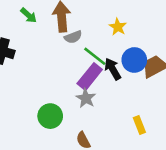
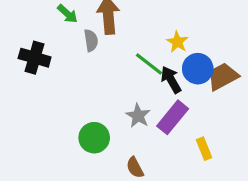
yellow star: (118, 27) -> (177, 42), moved
gray semicircle: (73, 37) -> (91, 40), moved, turned -78
purple rectangle: (90, 77) -> (173, 117), moved

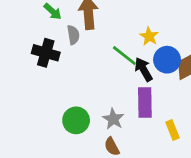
black cross: (35, 58) -> (46, 53), moved
gray star: (138, 116) -> (113, 119), moved
purple rectangle: (173, 117) -> (145, 102), turned -40

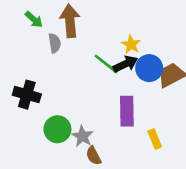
black cross: (46, 53) -> (27, 95), moved
black arrow: (144, 69) -> (126, 64), moved, turned 95
gray star: (113, 119) -> (82, 136), moved

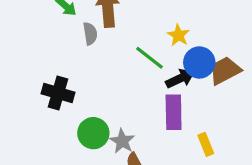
black arrow: (126, 64) -> (180, 79), moved

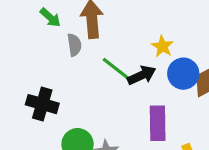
green line: (150, 58) -> (116, 69), moved
black arrow: (180, 79) -> (142, 75), moved

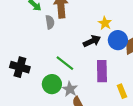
green line: (116, 69) -> (65, 63), moved
black cross: (42, 104) -> (20, 67), moved

